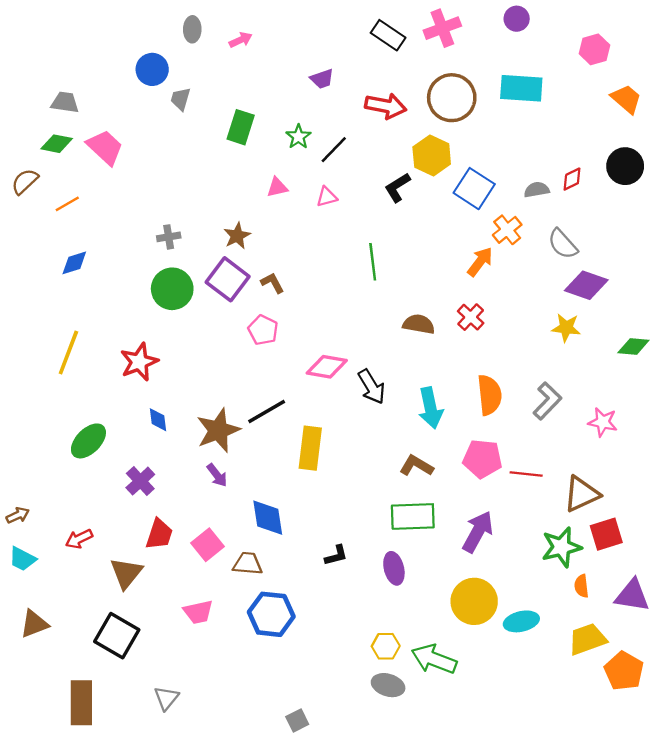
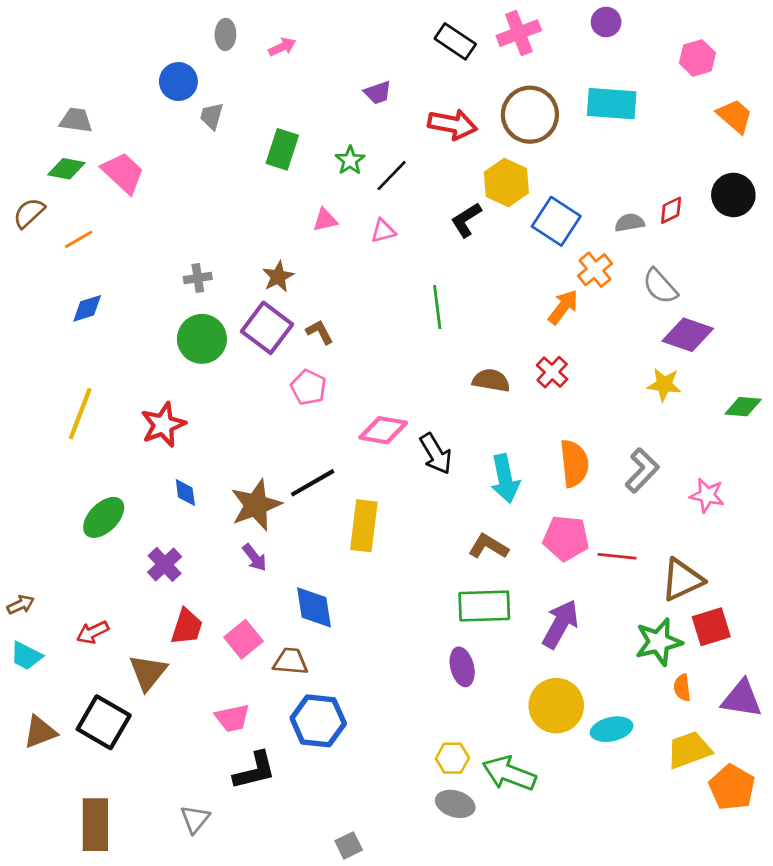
black L-shape: (336, 555) -> (255, 771), moved, size x1.6
black square: (117, 636) -> (104, 722), moved

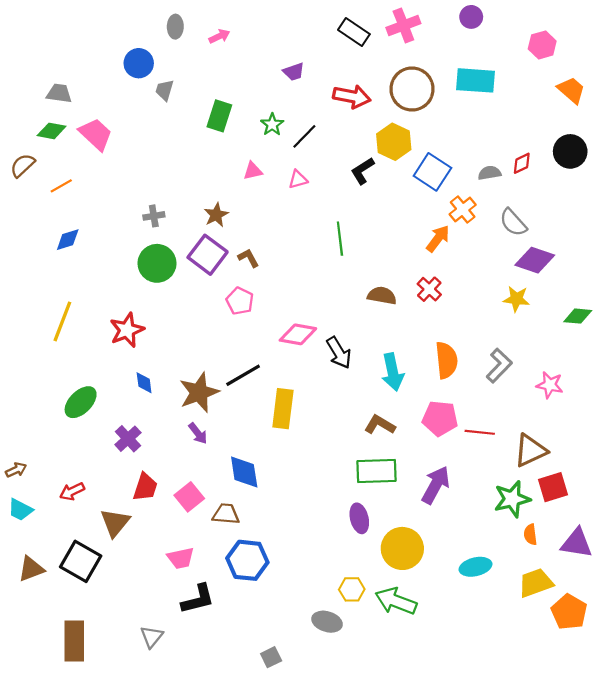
yellow circle: (556, 706) -> (402, 548), moved
gray ellipse: (455, 804) -> (327, 622), moved

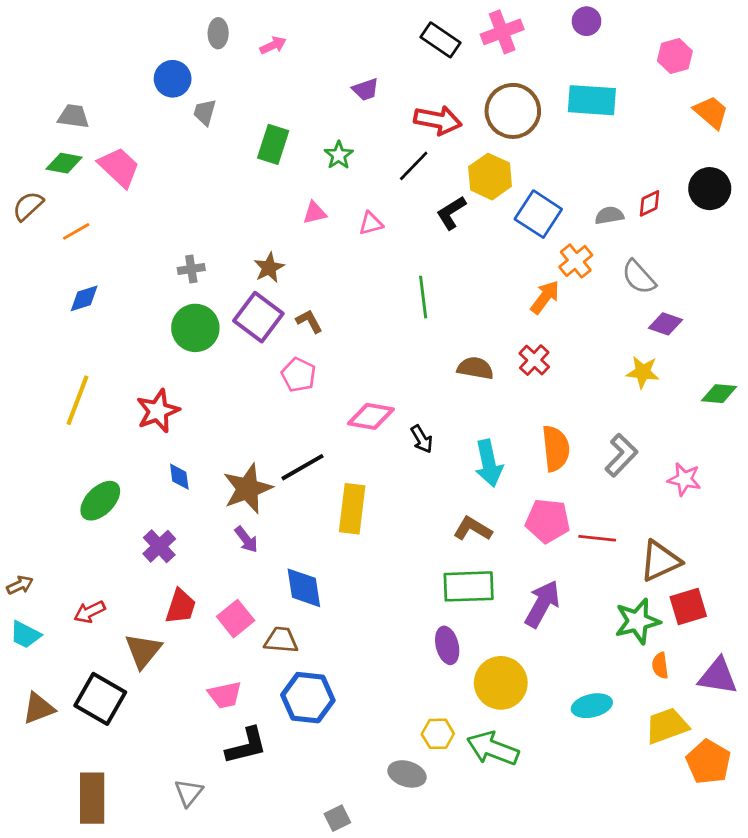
black line: (304, 136) -> (414, 166), moved
purple diamond: (535, 260) -> (666, 324), size x0.7
black arrow: (339, 353) -> (422, 439), size x0.7

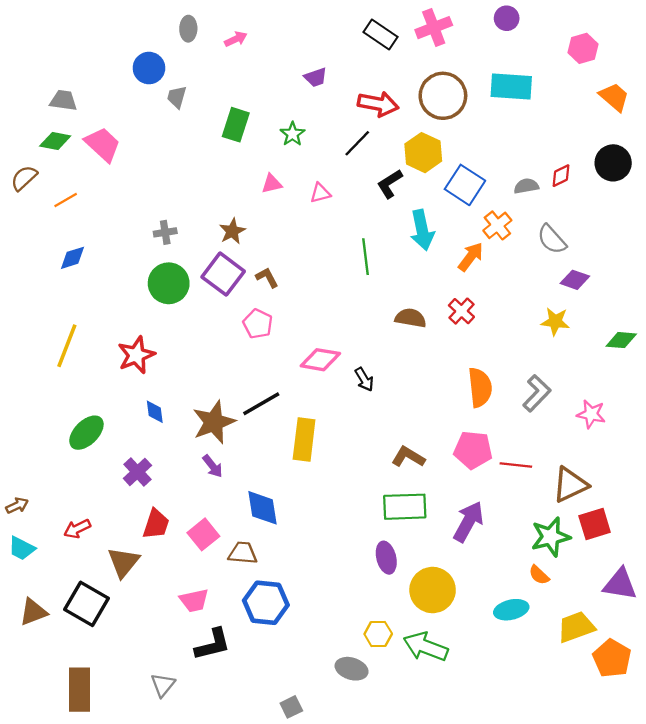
cyan arrow: (489, 463) -> (422, 230), moved
orange semicircle: (660, 665) -> (539, 575), moved, turned -40

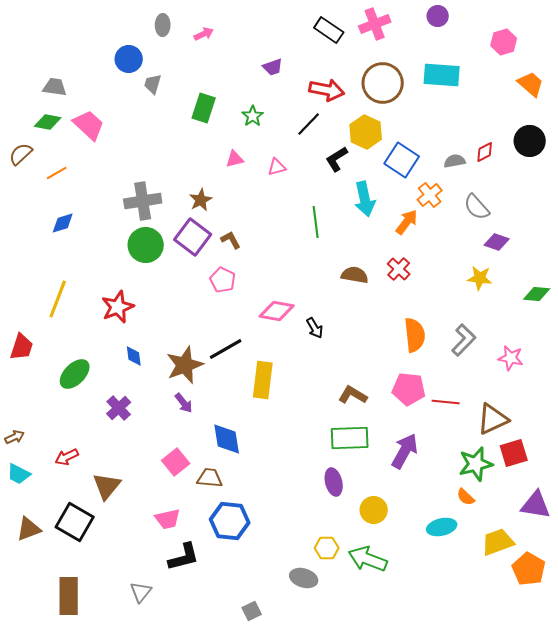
gray cross: (165, 232) -> (143, 201), size x1.8
red trapezoid: (156, 524) -> (22, 347), moved
yellow circle: (433, 590) -> (374, 510), size x0.7

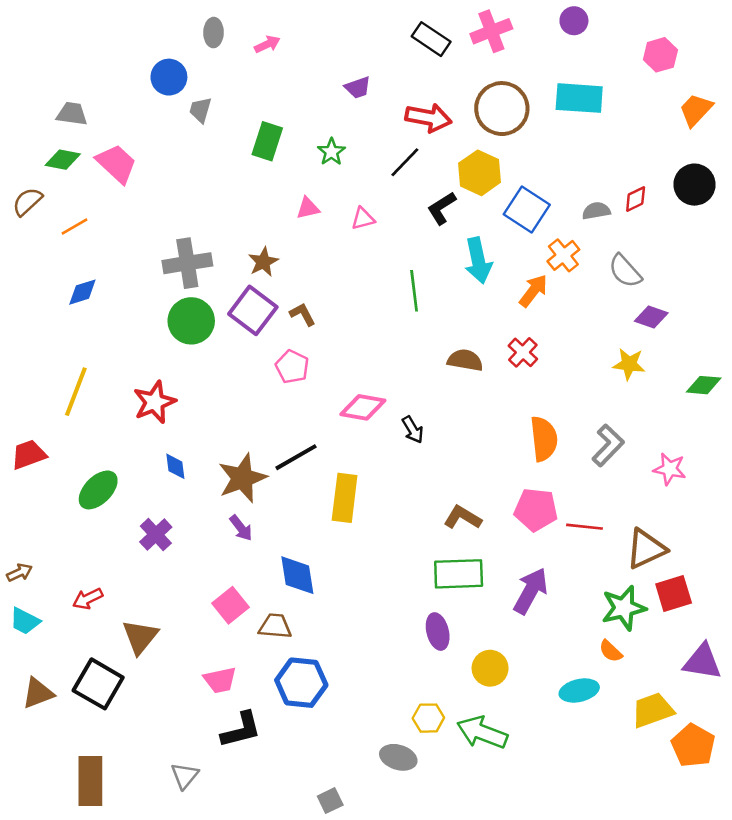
orange trapezoid: (531, 84) -> (696, 110), turned -88
red trapezoid: (22, 347) -> (29, 455), turned -128

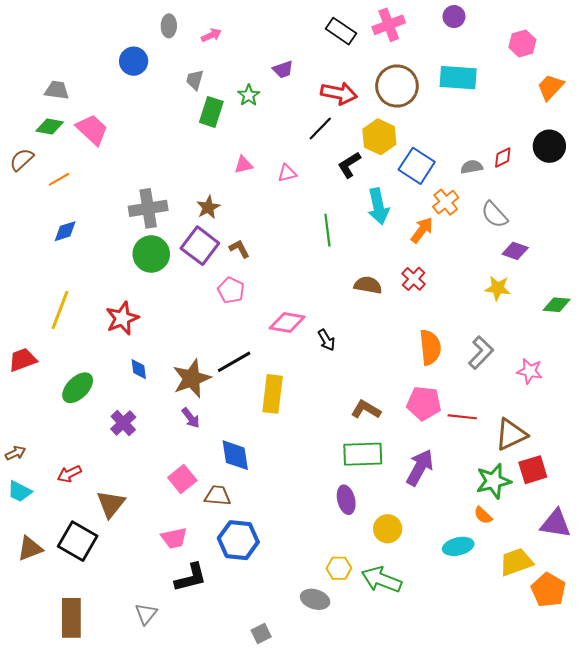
gray trapezoid: (200, 110) -> (195, 80), moved
green star: (331, 152) -> (249, 95), moved

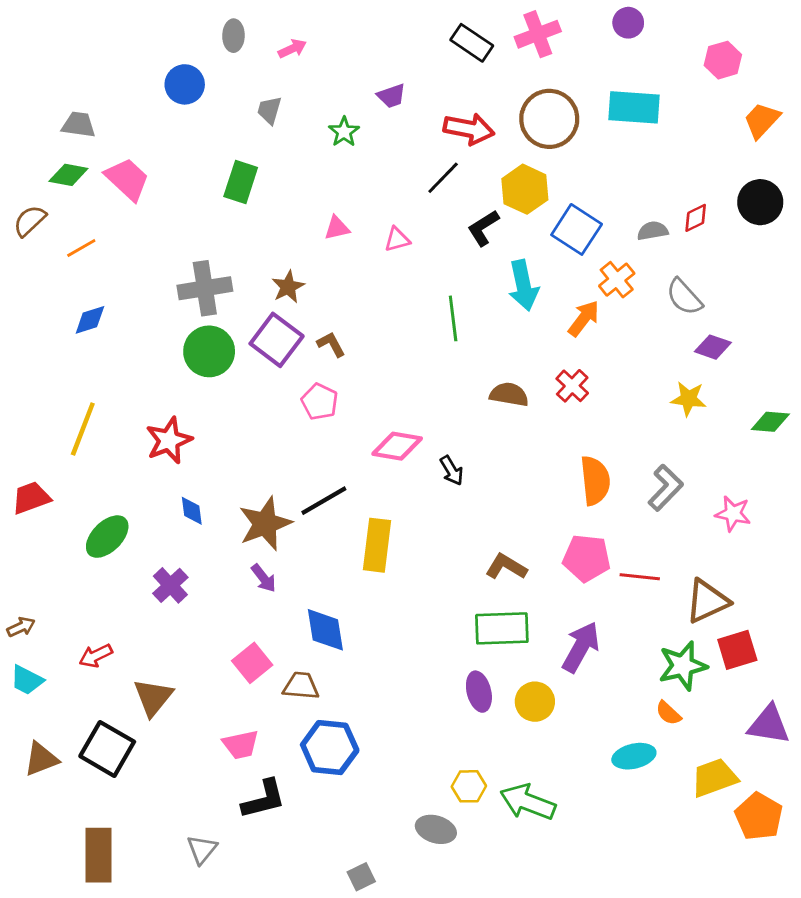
green rectangle: (211, 112) -> (241, 182), moved
yellow circle: (388, 529) -> (535, 702), moved

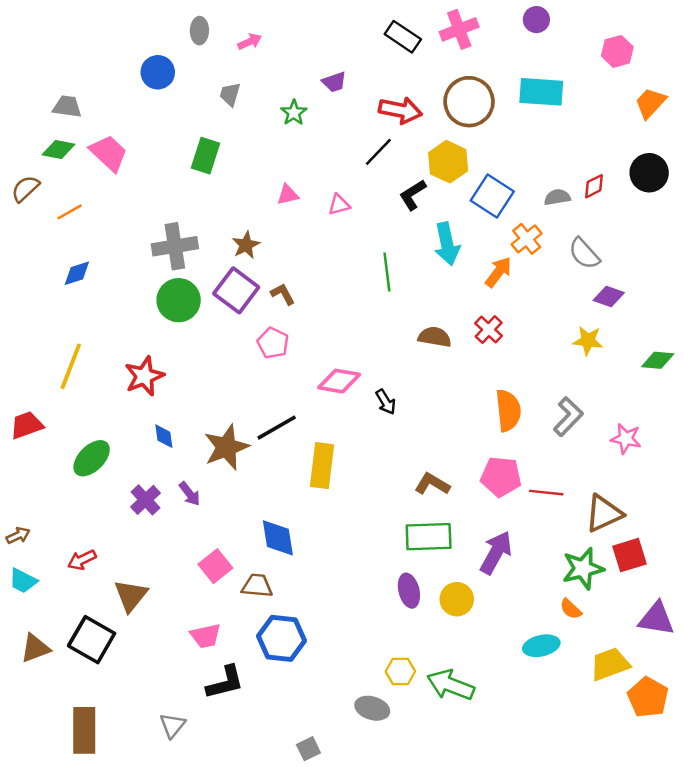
purple arrow: (264, 578) -> (190, 494), moved

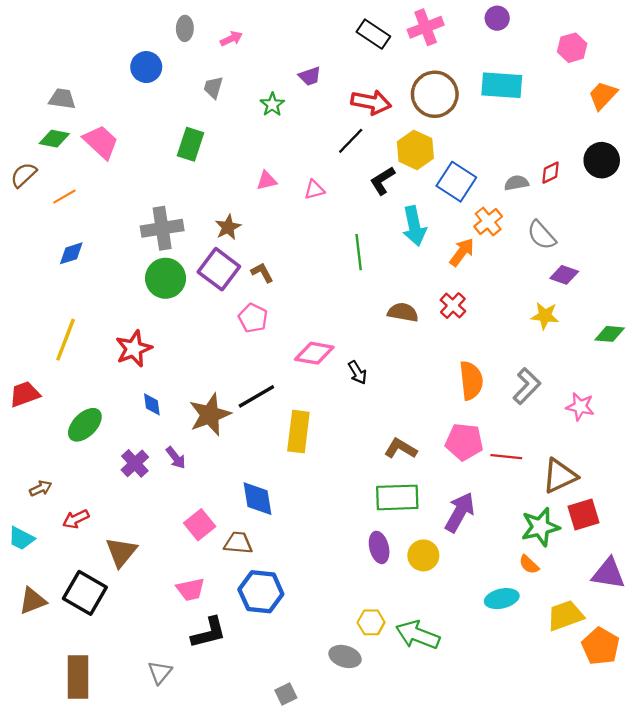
brown arrow: (18, 535) -> (41, 488), moved

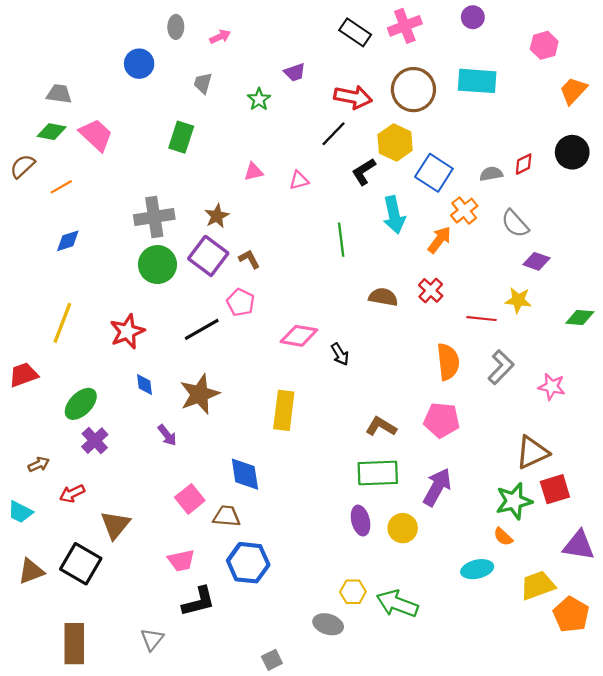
black line: (256, 396) -> (202, 329), moved
red line: (506, 457) -> (481, 319), moved
purple cross: (135, 463) -> (95, 441), moved

